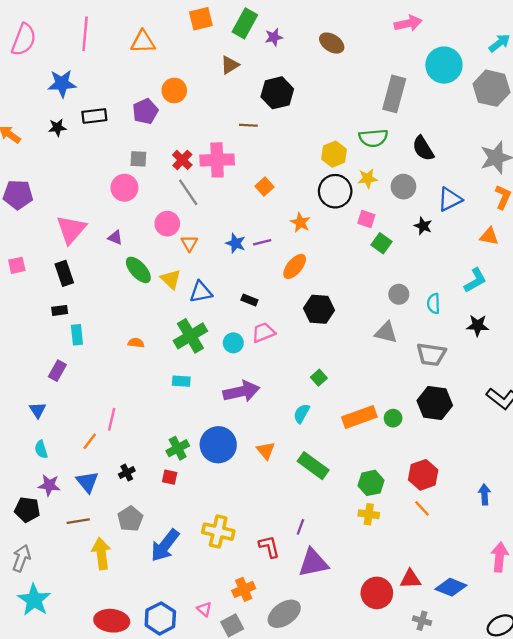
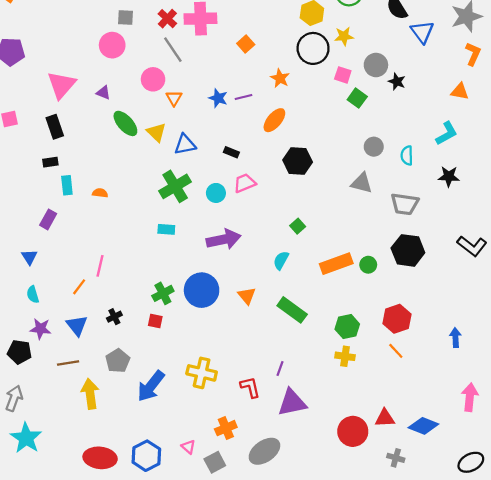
gray circle: (403, 187) -> (376, 65), moved
blue triangle: (450, 199) -> (422, 32), moved, turned -40
orange semicircle: (136, 343) -> (100, 193), moved

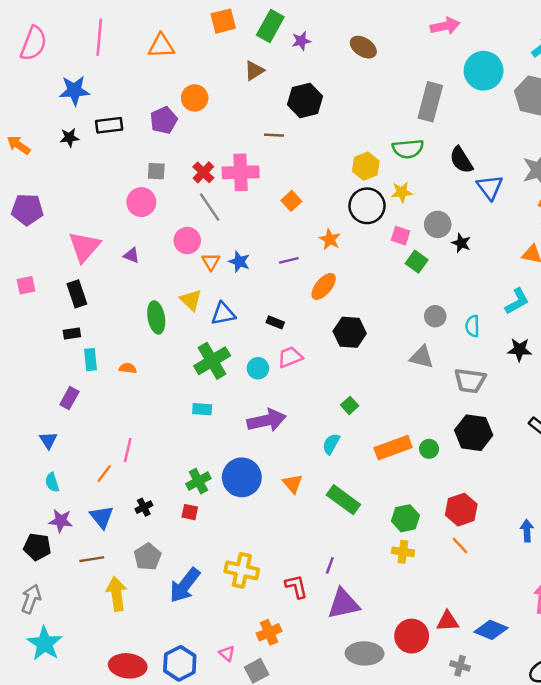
blue star: (218, 98) -> (239, 262), moved
green ellipse: (125, 123) -> (156, 317), moved, turned 32
gray ellipse: (264, 451) -> (365, 653), moved, turned 36

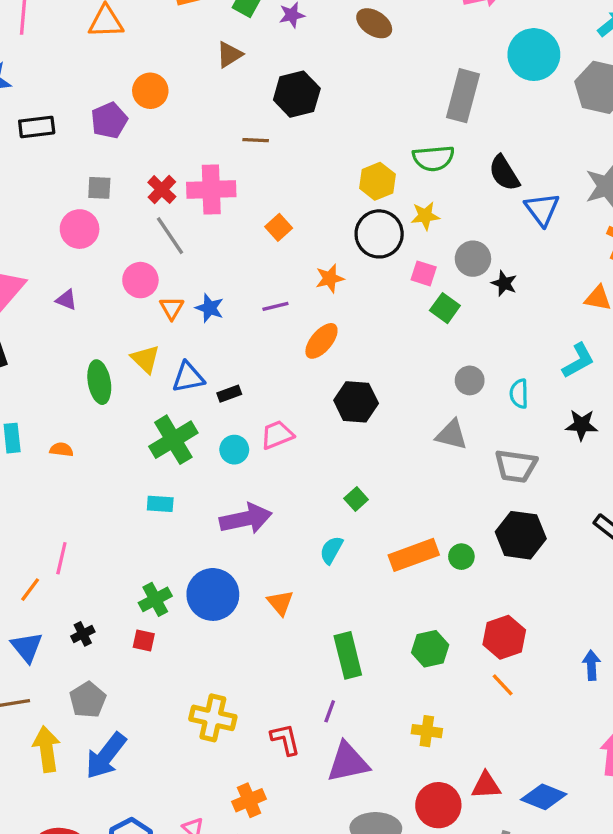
orange star: (330, 239) -> (330, 278), turned 30
black rectangle: (275, 322) -> (229, 394), moved, turned -42
green rectangle: (343, 500) -> (348, 655), moved, turned 40
yellow cross: (403, 552) -> (427, 731), moved
blue arrow: (185, 585) -> (106, 756), moved

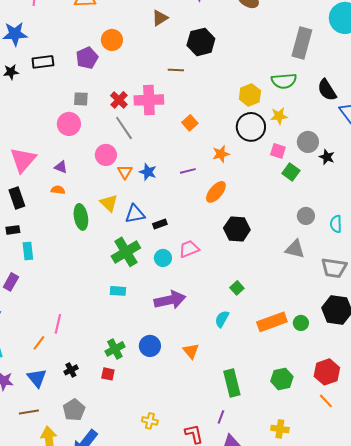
orange semicircle: (61, 450) -> (58, 190), moved
blue circle: (213, 594) -> (150, 346), size x0.7
yellow cross: (213, 718) -> (150, 421), size x0.6

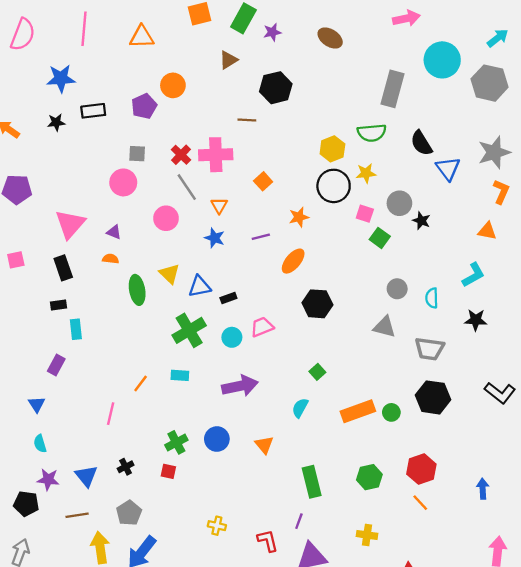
orange triangle: (125, 172) -> (219, 206), moved
orange line: (39, 343) -> (141, 384), moved

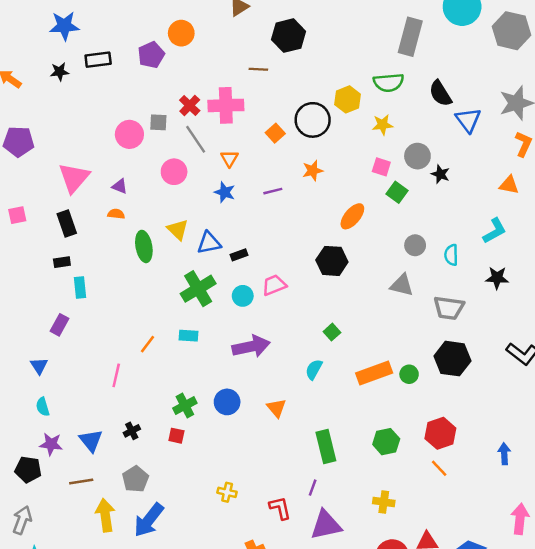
gray square: (137, 154) -> (158, 122), moved
black circle: (334, 186) -> (313, 120), moved
orange ellipse: (293, 261) -> (352, 216), moved

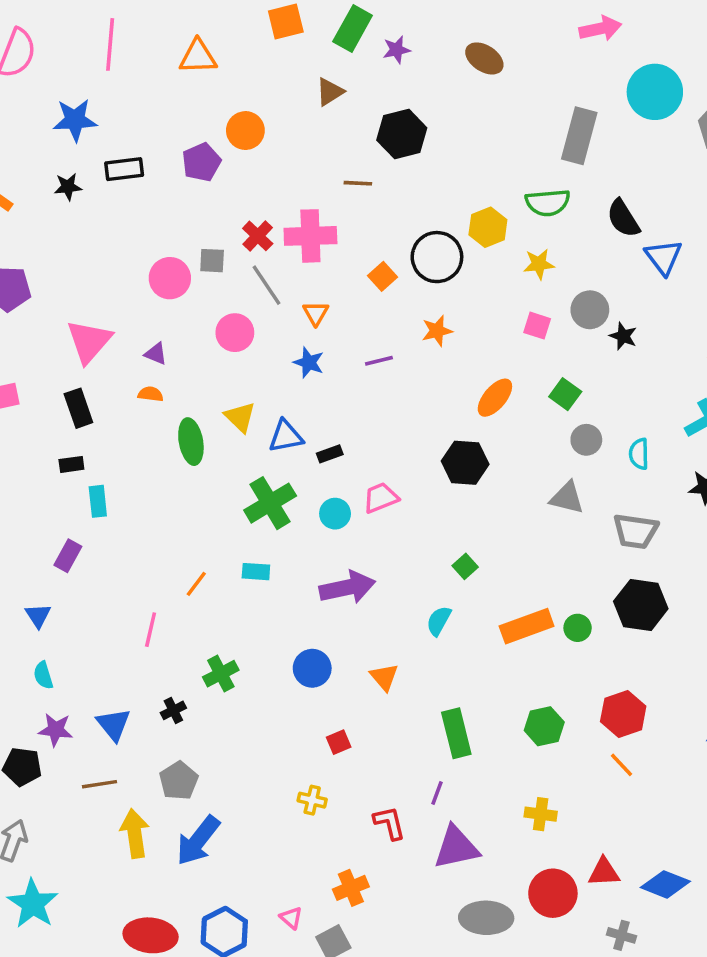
green square: (397, 192) -> (565, 394), moved
green cross: (185, 406) -> (221, 674), moved
red square: (176, 436) -> (339, 742), moved, turned -35

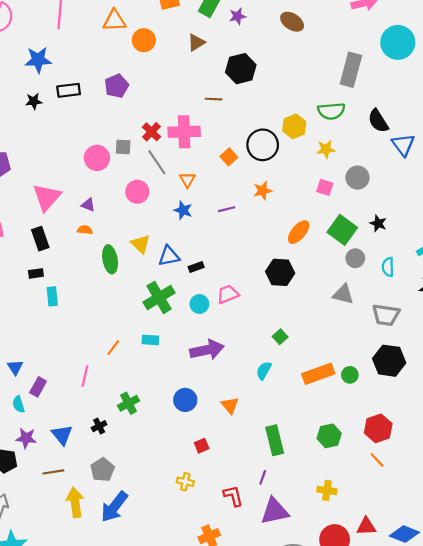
orange circle: (245, 131) -> (144, 40), moved
black star: (623, 336) -> (378, 223), moved
green square: (565, 394) -> (342, 230), size x1.5
purple rectangle: (68, 556) -> (38, 387), moved

